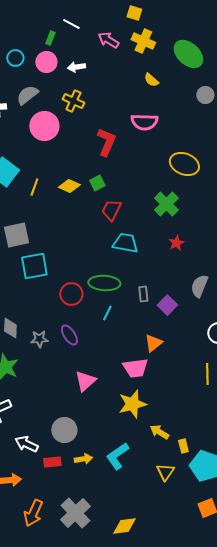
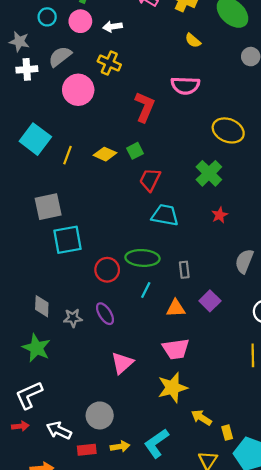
purple square: (167, 305) -> (210, 301), moved
orange triangle: (153, 343) -> (176, 308), moved, turned 36

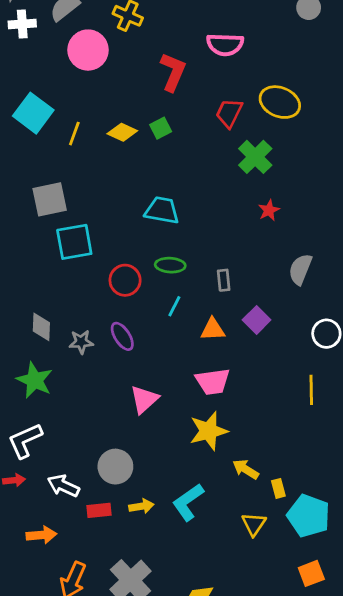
red trapezoid: (150, 180) -> (229, 113), moved
cyan trapezoid: (165, 215) -> (162, 210), moved
green ellipse: (142, 258) -> (170, 265), size x0.7

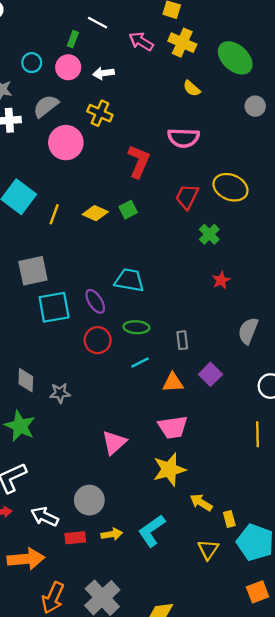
green cross: (255, 157) -> (209, 234), size x0.7
cyan line: (174, 306) -> (140, 362), turned 36
purple ellipse: (122, 336) -> (95, 301), moved
orange arrow: (41, 535) -> (26, 559), size x1.4

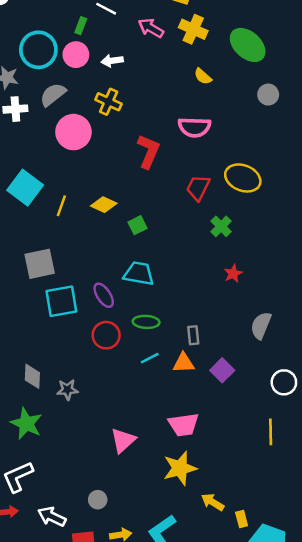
cyan circle: (32, 63) -> (38, 50), size x1.8
green square: (128, 210) -> (138, 225), moved
orange triangle: (173, 382) -> (184, 363), moved
gray circle: (89, 500) -> (98, 500), size x0.6

